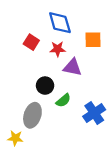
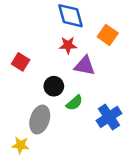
orange square: (93, 40) -> (108, 35), turned 36
red square: (31, 42) -> (21, 62), moved

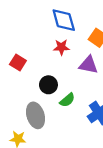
purple triangle: (85, 66) -> (88, 65), moved
gray ellipse: (40, 120) -> (36, 115), turned -35

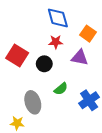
red square: (18, 62) -> (17, 55), size x1.5
black circle: (48, 85) -> (44, 64), moved

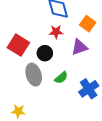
purple triangle: (80, 58) -> (79, 47), turned -30
gray ellipse: (33, 102) -> (34, 75), moved

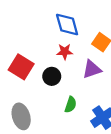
gray ellipse: (34, 75) -> (21, 116), moved
green semicircle: (61, 78) -> (71, 105), turned -32

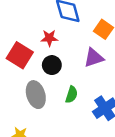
red star: (65, 52) -> (49, 38), moved
gray ellipse: (21, 116) -> (36, 95), moved

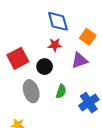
red star: (49, 38) -> (55, 45), moved
red square: (20, 55) -> (18, 58), turned 30

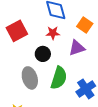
red square: (18, 58) -> (17, 31), moved
green semicircle: (61, 91) -> (59, 78), size x1.6

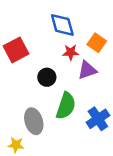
red star: (53, 33) -> (71, 52), moved
gray ellipse: (30, 78) -> (34, 121), moved

